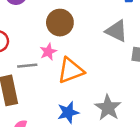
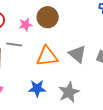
gray triangle: (116, 31) -> (77, 54), moved
pink star: (48, 52) -> (26, 25), moved

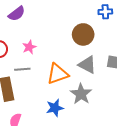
brown circle: (48, 17) -> (83, 34), moved
gray star: (69, 92) -> (81, 94), moved

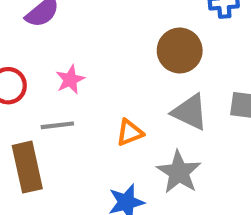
orange triangle: (58, 74) -> (130, 133), size x0.6

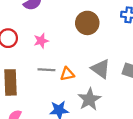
brown circle: (180, 51) -> (87, 23), moved
gray line: (57, 125) -> (46, 70), moved

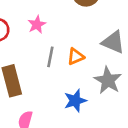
gray line: (46, 70) -> (50, 57), turned -70

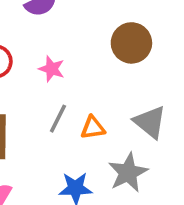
pink star: (37, 24) -> (52, 69), turned 30

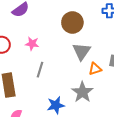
gray triangle: (150, 122) -> (82, 51), moved, turned 36
orange triangle: (93, 128) -> (95, 69), moved

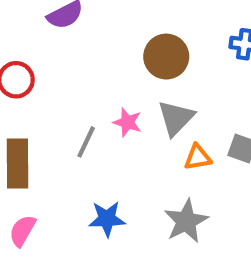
pink star: (32, 44) -> (127, 122), moved
gray star: (82, 92) -> (186, 221), moved

